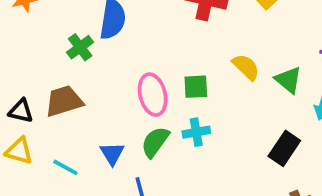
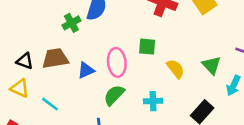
yellow semicircle: (246, 67) -> (176, 69), moved
green square: (196, 87) -> (147, 47), moved
cyan cross: (196, 132) -> (153, 101), moved
blue triangle: (112, 154) -> (86, 70), moved, turned 30

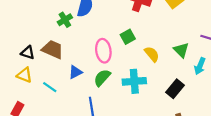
green square: (147, 47) -> (128, 37), turned -32
brown trapezoid: (55, 58) -> (53, 49), turned 35
blue triangle: (86, 70) -> (75, 72), moved
cyan cross: (153, 101) -> (134, 81), size x1.5

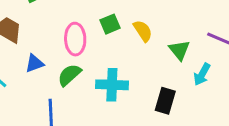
yellow semicircle: (152, 54) -> (143, 31), moved
black rectangle: (175, 89) -> (165, 101), turned -30

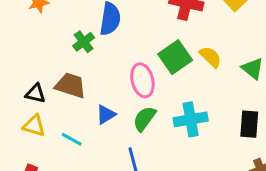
green square: (110, 24) -> (175, 57), size x1.5

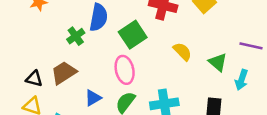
green square: (175, 57) -> (133, 35), moved
brown trapezoid: (70, 86) -> (64, 73), turned -52

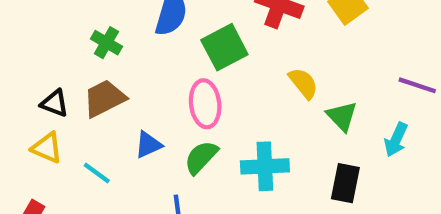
green cross: (76, 36) -> (106, 43), moved, turned -30
green triangle: (218, 62) -> (342, 116), moved

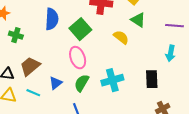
green cross: (106, 43) -> (16, 35), moved
green triangle: (342, 116) -> (138, 20), moved
cyan line: (97, 173) -> (33, 93), moved

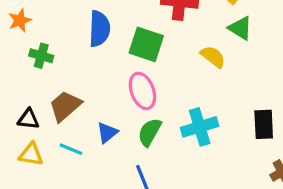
green square: (80, 29) -> (146, 44), turned -30

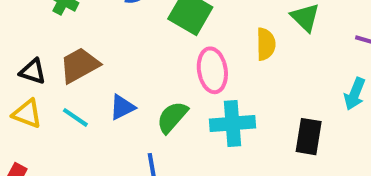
yellow semicircle: (213, 57) -> (266, 44), turned 40
pink ellipse: (142, 91) -> (212, 70), moved

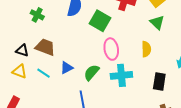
yellow semicircle: (266, 44) -> (146, 49), moved
brown trapezoid: (79, 65) -> (45, 47), turned 50

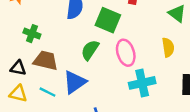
green cross: (37, 15) -> (32, 34), moved
blue triangle: (67, 68) -> (75, 82), size x1.5
green semicircle: (92, 72) -> (90, 50), moved

